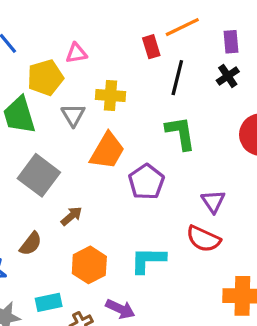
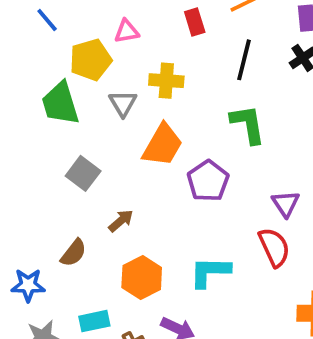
red rectangle: (151, 47) -> (195, 22), moved
gray square: (39, 175) -> (83, 173), size x0.7
red semicircle: (203, 239) -> (274, 247), turned -140

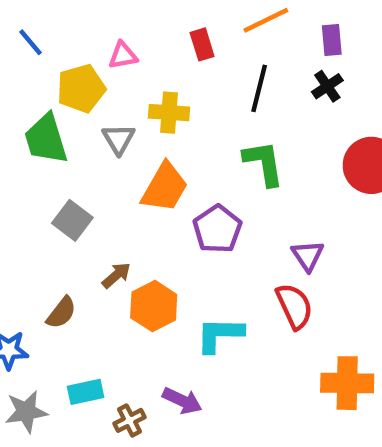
orange hexagon: (142, 278) -> (154, 306), moved

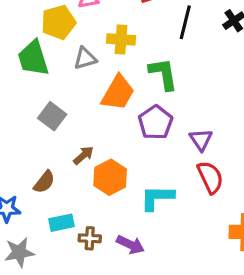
gray triangle: (118, 139) -> (85, 58), turned 45
green L-shape: (264, 163) -> (163, 74), moved
purple triangle: (308, 256) -> (201, 140), moved
cyan rectangle: (86, 392) -> (62, 223), moved
brown cross: (129, 420) -> (90, 238), moved, turned 30

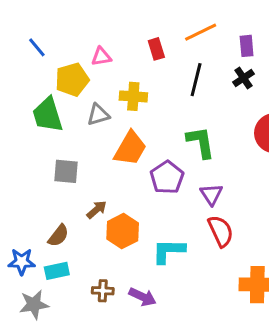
green L-shape: (163, 74) -> (201, 142), moved
gray square: (52, 116) -> (66, 171), turned -32
cyan rectangle: (62, 223) -> (57, 271), moved

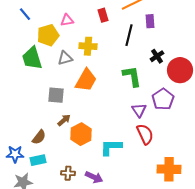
purple rectangle: (247, 46) -> (150, 21), moved
black cross: (244, 78) -> (157, 56), moved
gray square: (66, 171) -> (56, 95), moved
purple pentagon: (167, 177) -> (163, 99), moved

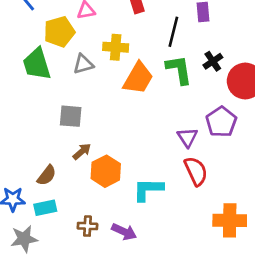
green L-shape: (132, 76) -> (179, 70), moved
orange trapezoid: (86, 80) -> (138, 78), moved

